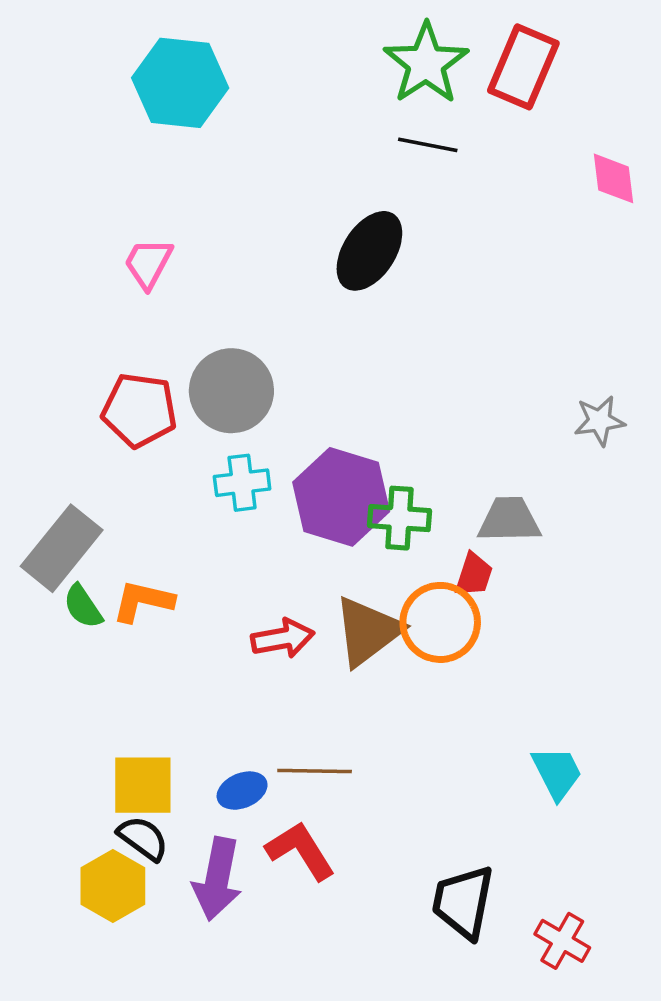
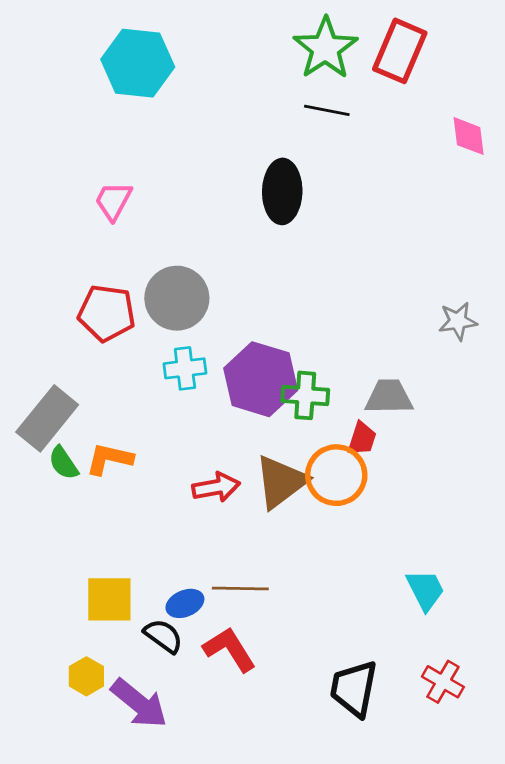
black ellipse: (369, 251) -> (282, 191), turned -32
black semicircle: (143, 838) -> (163, 636), moved
purple arrow: (217, 879) -> (139, 703), moved, turned -62
yellow hexagon: (113, 886) -> (86, 676), size x0.7
red cross: (562, 941) -> (443, 682), moved

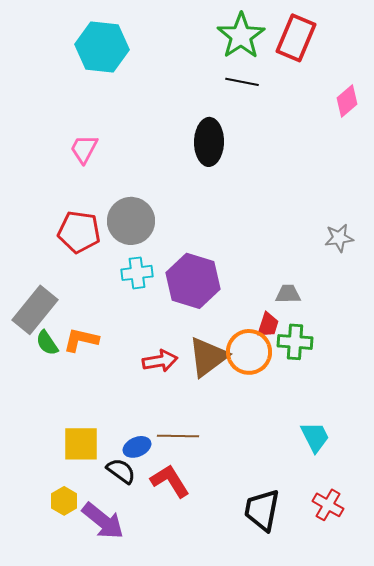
pink diamond: (469, 136) -> (347, 101), turned 56
green cross: (305, 395) -> (295, 342), moved
gray trapezoid: (389, 397) -> (288, 294), size x0.7

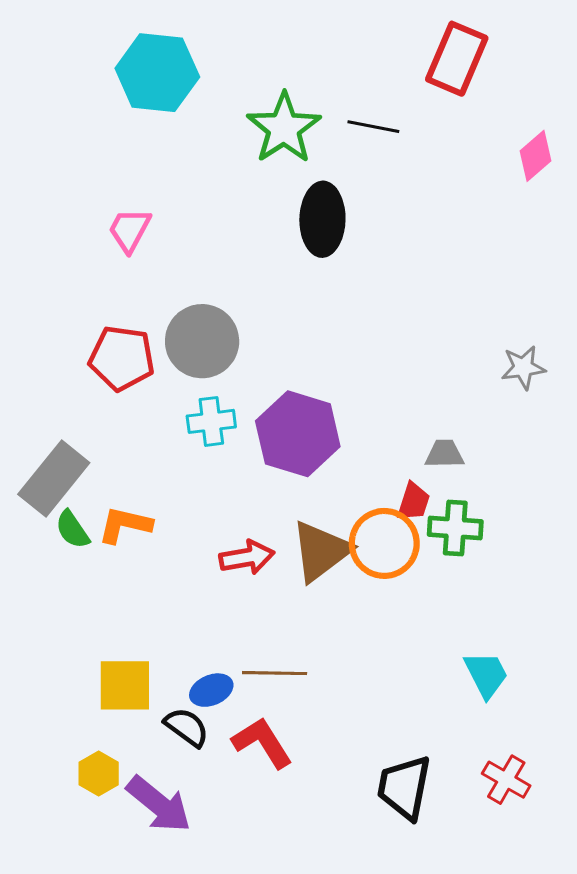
green star: (241, 36) -> (284, 128), moved

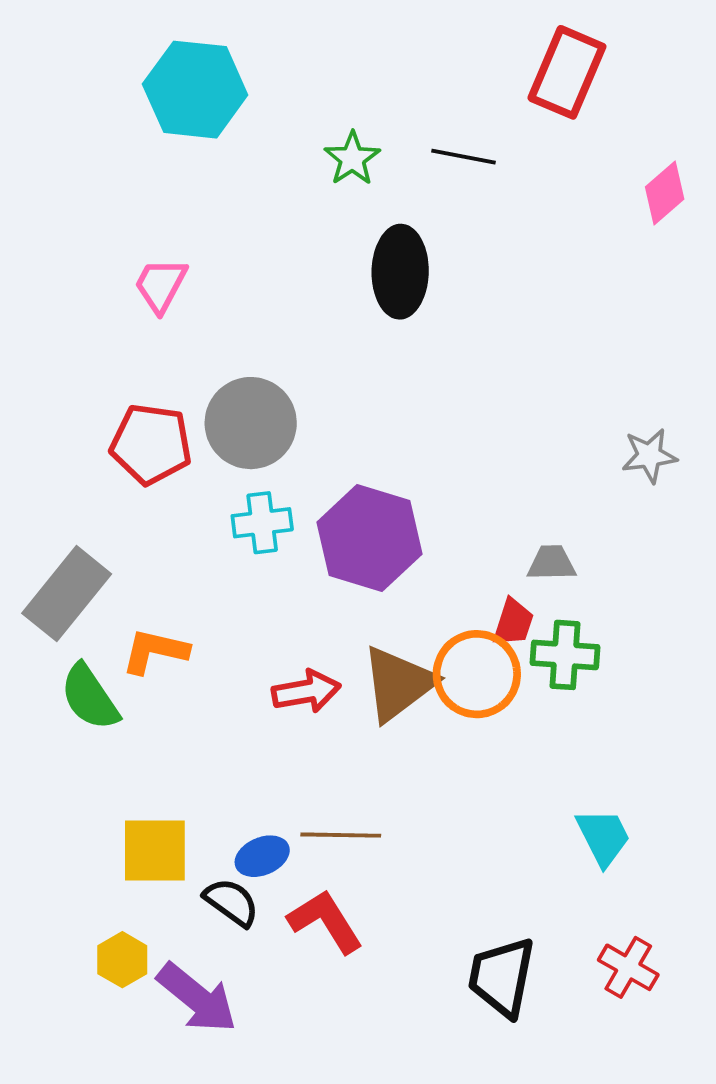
green star: (284, 128) -> (352, 159), size x0.6
green semicircle: (72, 530) -> (90, 697), moved, size x1.4

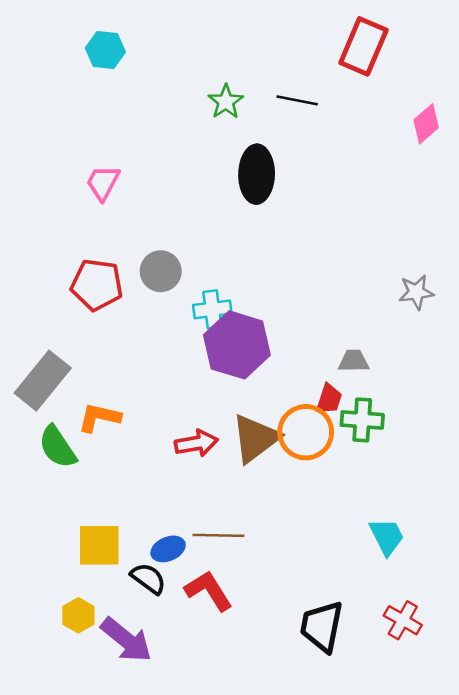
cyan hexagon: (195, 90) -> (105, 50), moved, size x0.6
gray circle: (251, 423) -> (161, 271), size x0.7
cyan cross: (262, 523) -> (212, 309), moved

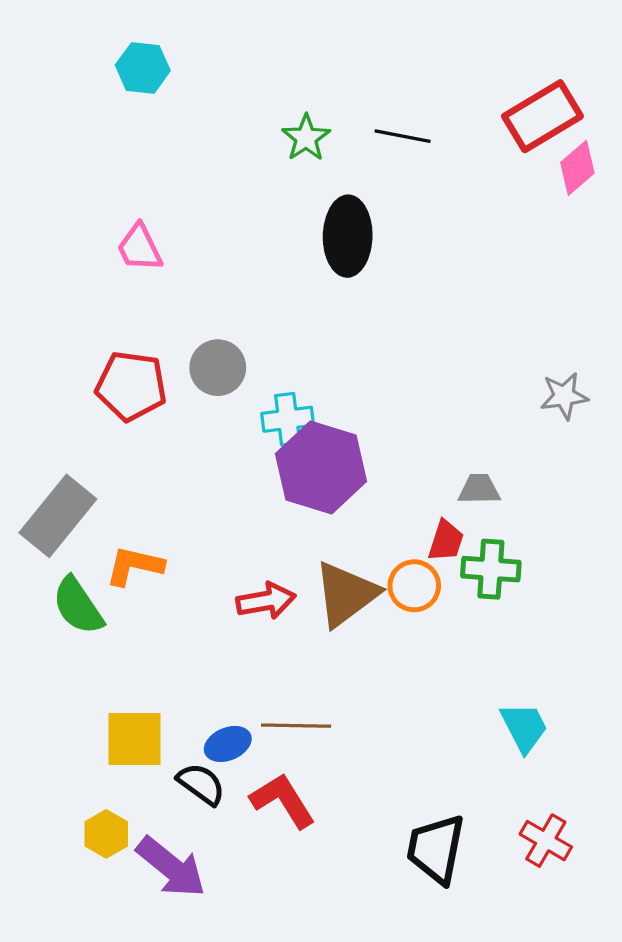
red rectangle: (363, 46) -> (542, 116), moved, turned 36
pink trapezoid: (103, 183) -> (139, 248), turned -54
orange circle: (306, 432) -> (414, 586), size x0.7

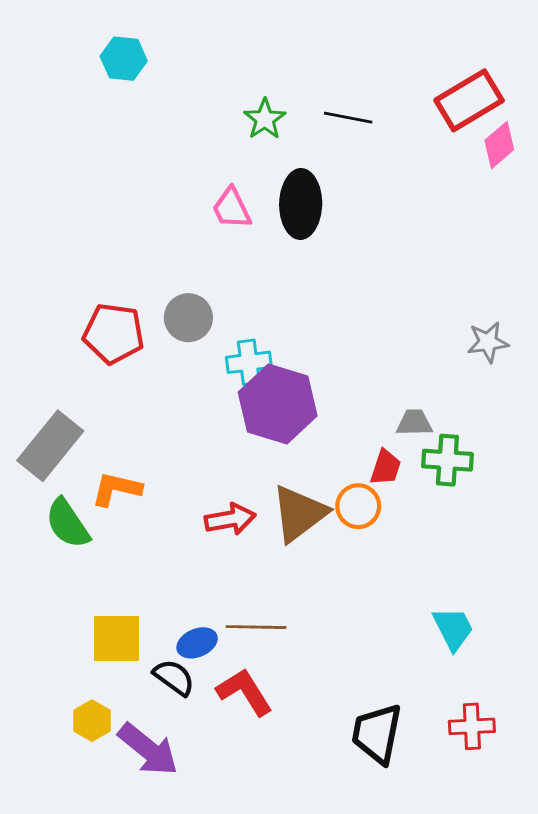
pink trapezoid: (139, 248) -> (232, 208), moved
green cross: (491, 569) -> (447, 460), moved
red cross: (546, 841) -> (472, 726), turned -33

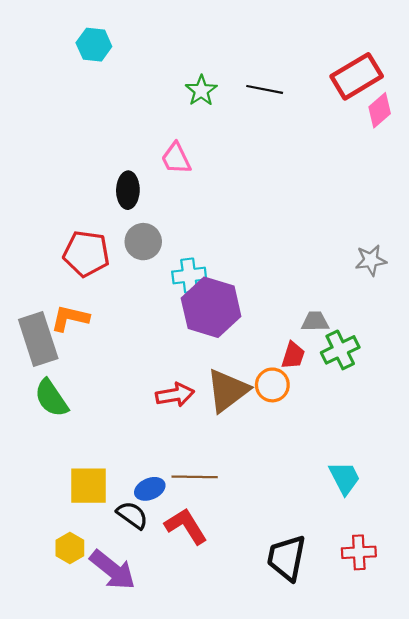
black ellipse: (301, 204) -> (128, 190), moved, size x0.7
gray rectangle: (50, 446) -> (38, 339), turned -57
green cross: (447, 460) -> (340, 350), turned -30
orange L-shape: (116, 489) -> (70, 318), moved

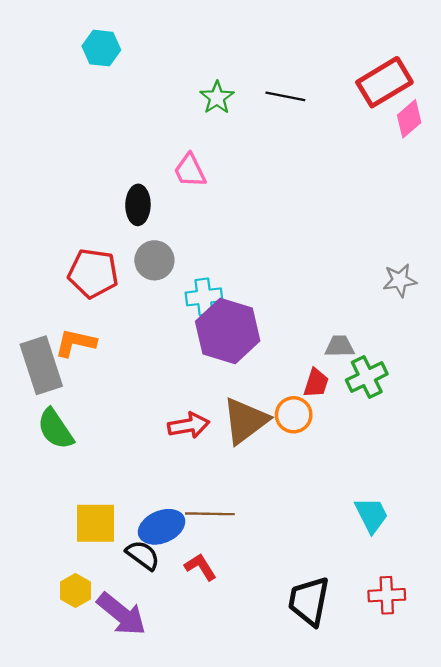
blue ellipse: (150, 489) -> (162, 527), size x1.4
red L-shape: (186, 526) -> (200, 567), size x0.7

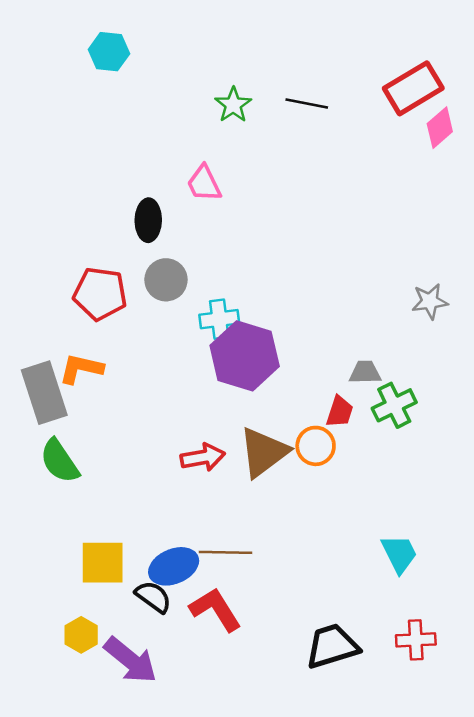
red L-shape: (200, 567) -> (215, 609), size x1.5
black trapezoid: (309, 601) -> (332, 646), turned 62

